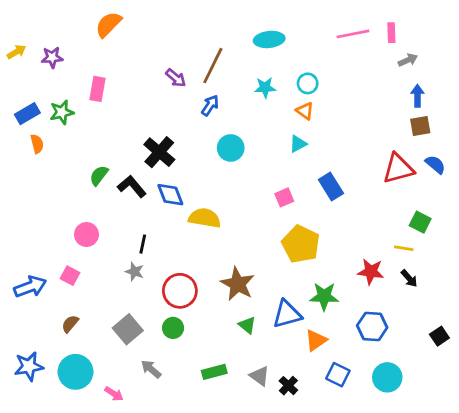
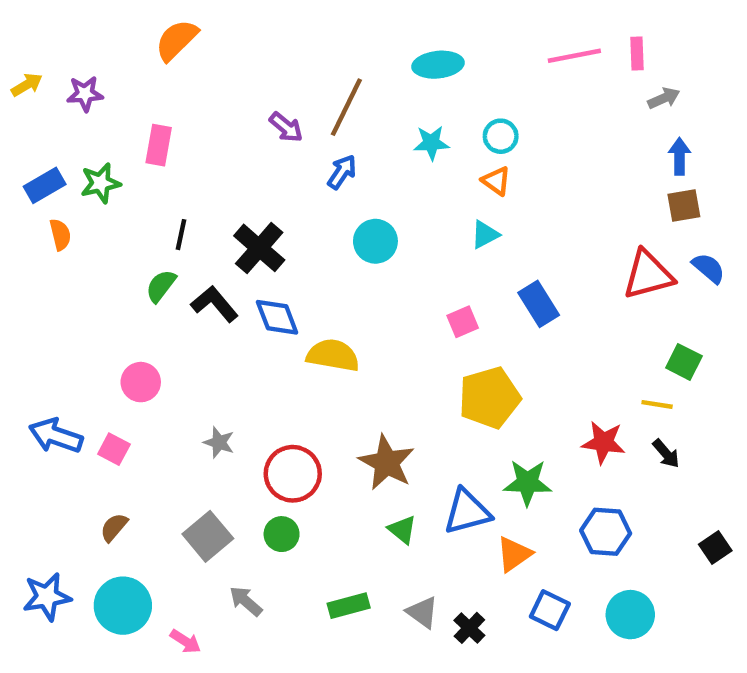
black line: (143, 244) -> (181, 235), moved
yellow pentagon: (301, 244) -> (489, 398), turned 30
blue arrow: (30, 287) -> (56, 436), moved, turned -140

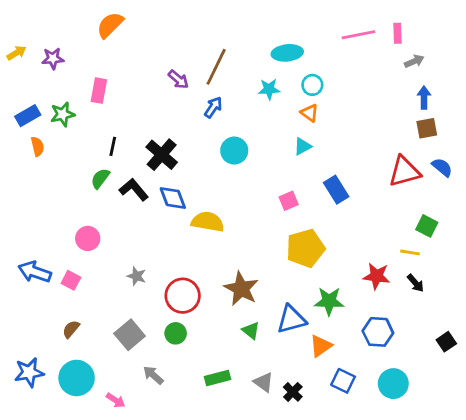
cyan ellipse: (438, 65) -> (287, 53), moved

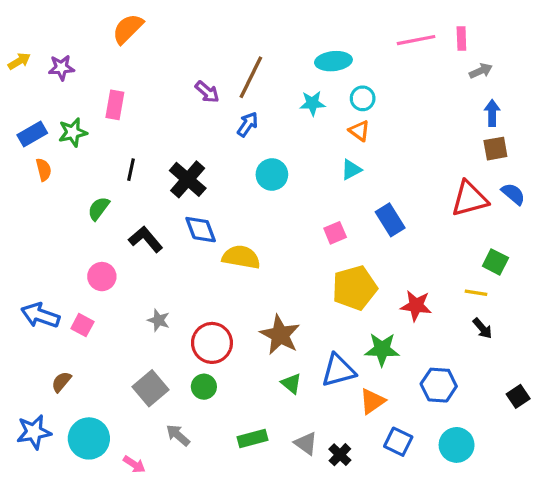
green semicircle: (100, 178) -> (99, 209), moved
black L-shape: (134, 190) -> (146, 239), moved
red star: (377, 276) -> (416, 306), moved
brown semicircle: (71, 329) -> (61, 382), moved

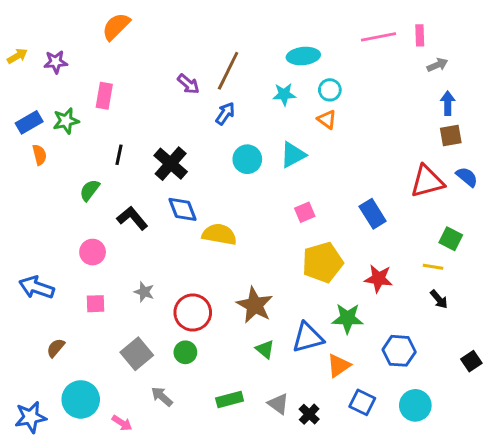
cyan triangle: (351, 170) -> (293, 155), moved, size x1.4
blue rectangle: (390, 220) -> (373, 214), moved
pink square: (82, 325) -> (95, 304), moved, turned -30
blue star: (34, 432) -> (31, 417), moved

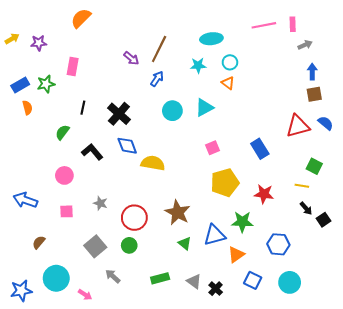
black square: (471, 361) -> (324, 220), moved

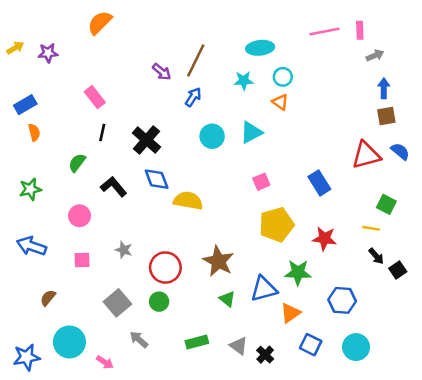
pink rectangle: (73, 66) -> (95, 97), moved, turned -48
green star: (46, 84) -> (30, 189), moved

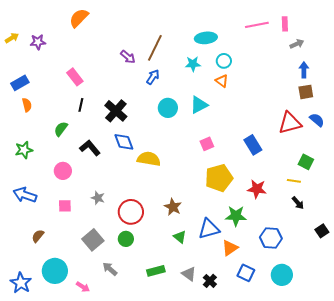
brown star: (218, 261) -> (173, 207), size x0.7
black square: (398, 270) -> (322, 231), moved
blue star: (27, 357) -> (21, 283), turned -30

